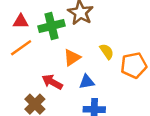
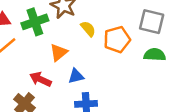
yellow semicircle: (107, 51) -> (88, 29), moved
orange pentagon: (134, 65) -> (117, 39), moved

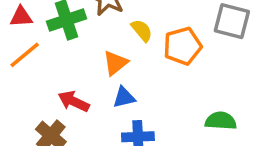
orange triangle: (59, 52) -> (115, 63), moved
green semicircle: (155, 55) -> (221, 121), moved

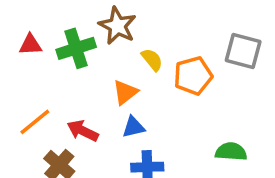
orange line: (25, 55) -> (35, 122), moved

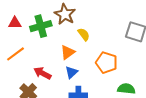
orange pentagon: (193, 76) -> (107, 63), moved, turned 30
orange line: (35, 122) -> (16, 54), moved
blue triangle: (133, 127) -> (71, 72), turned -32

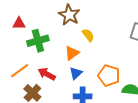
green cross: (41, 26) -> (38, 41), moved
orange line: (16, 54) -> (20, 71), moved
orange pentagon: (107, 63) -> (109, 75), moved

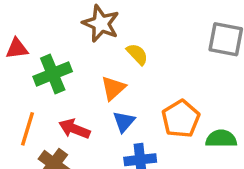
orange line: (20, 71) -> (27, 129), turned -30
orange pentagon: (109, 75) -> (181, 119), turned 30

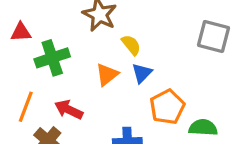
blue triangle: (124, 122) -> (142, 73), moved

